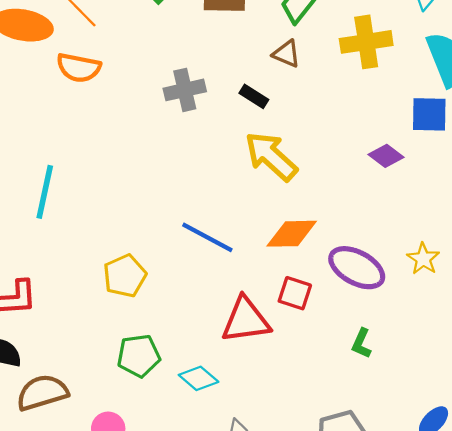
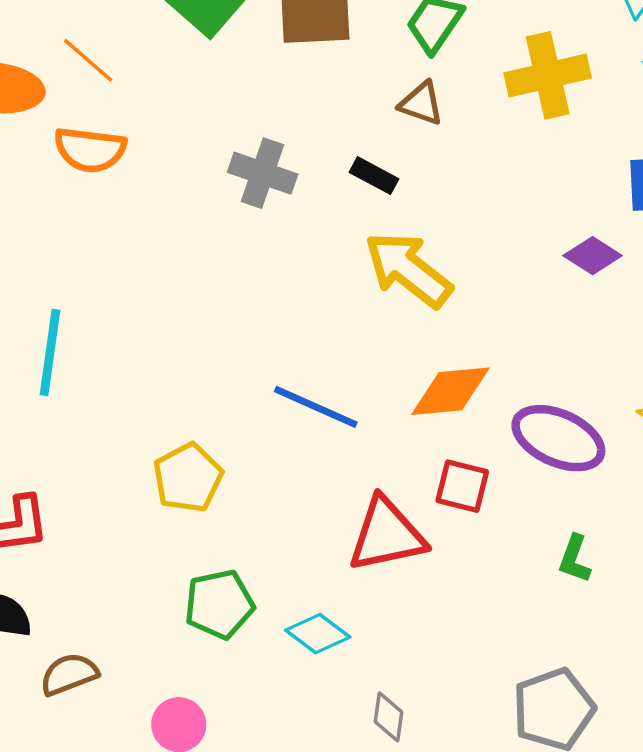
gray cross: (185, 90) -> (263, 173), turned 36
brown semicircle: (42, 393) -> (69, 674), size x0.7

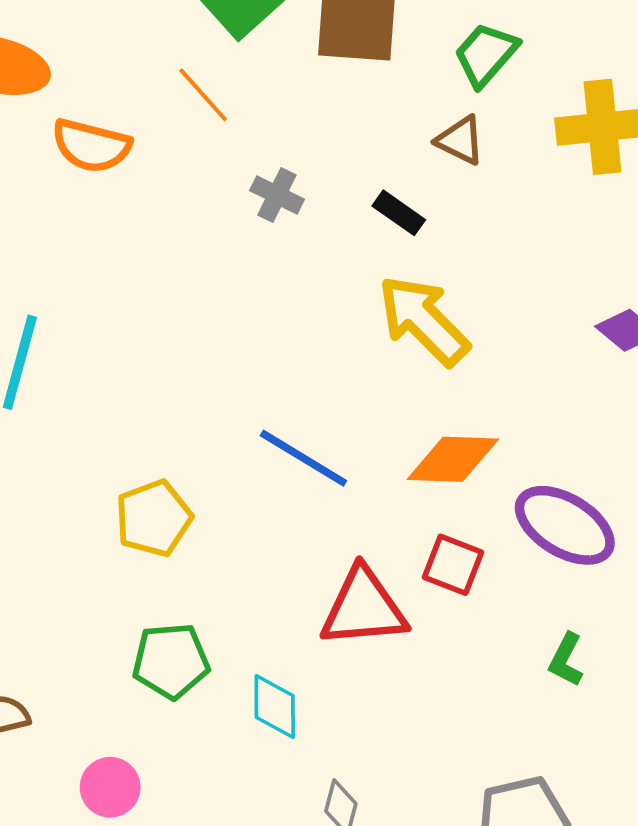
orange line: (88, 60) -> (203, 95), moved
gray cross: (263, 173) -> (277, 195), size x0.7
cyan diamond: (318, 634) -> (275, 707), turned 46

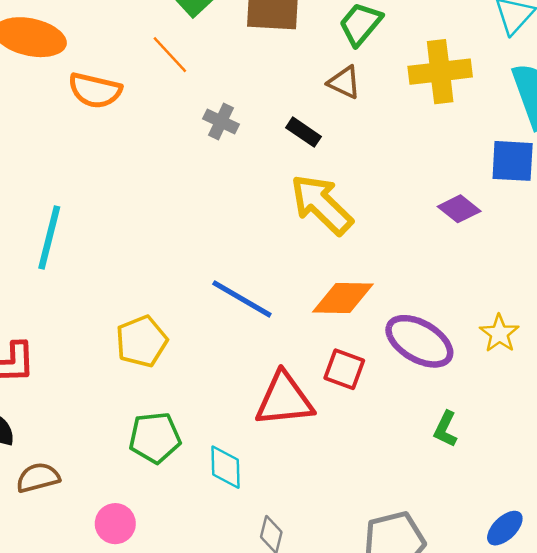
green L-shape: (566, 660) -> (445, 429), moved

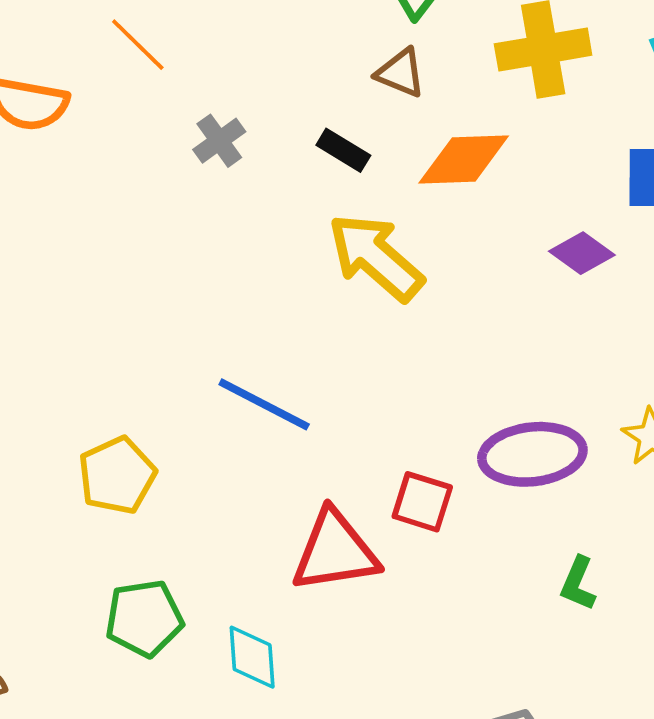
gray cross: (221, 121) -> (219, 141), turned 32
orange diamond: (343, 298) -> (464, 159), moved
purple ellipse: (419, 341) -> (532, 454), turned -34

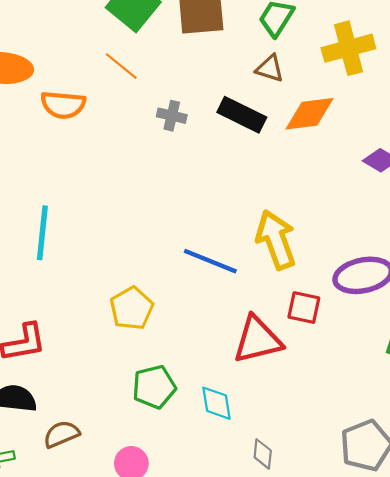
gray cross: (219, 141) -> (172, 116), turned -36
black rectangle: (343, 150) -> (242, 115), size x1.6
yellow arrow: (376, 257) -> (276, 240), moved, turned 34

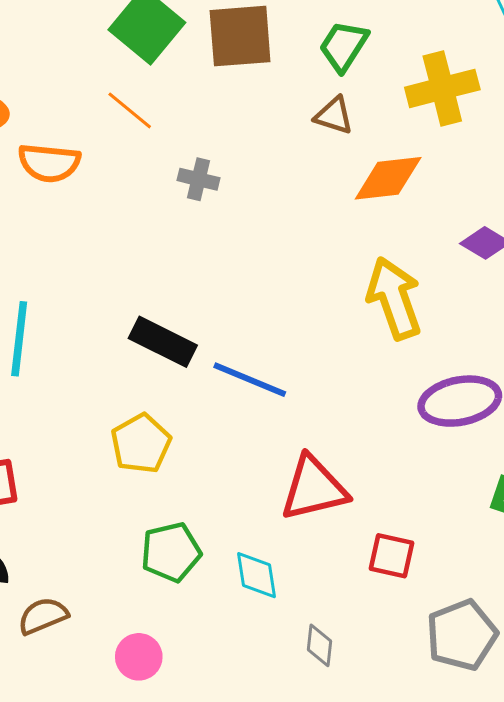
black rectangle: (242, 115) -> (163, 342), moved
yellow arrow: (276, 240) -> (394, 298), moved
red square: (304, 308) -> (392, 556), moved

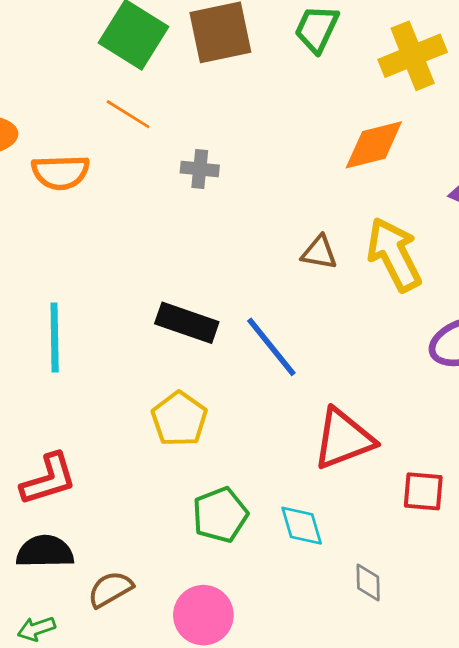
brown triangle: (334, 115) -> (319, 253), moved
blue line: (250, 380) -> (271, 347), turned 36
pink circle: (139, 657) -> (203, 615), size x1.4

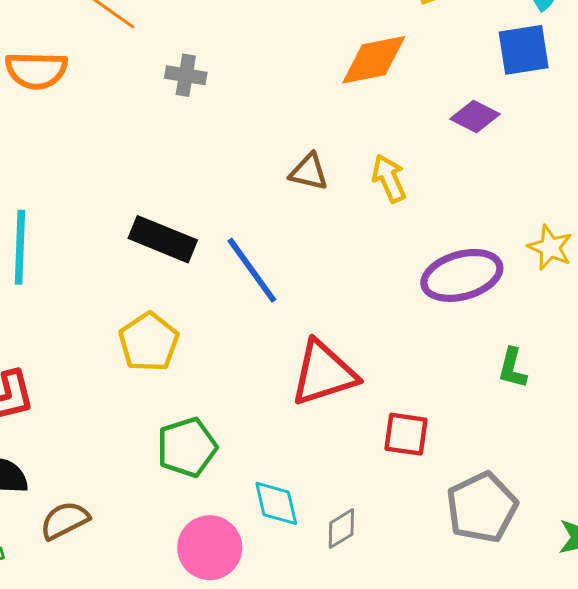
yellow arrow: (394, 254) -> (389, 178), size x0.6
cyan diamond: (302, 526) -> (276, 503), moved
gray diamond: (368, 582) -> (341, 529), turned 57
pink circle: (203, 615) -> (210, 548), moved

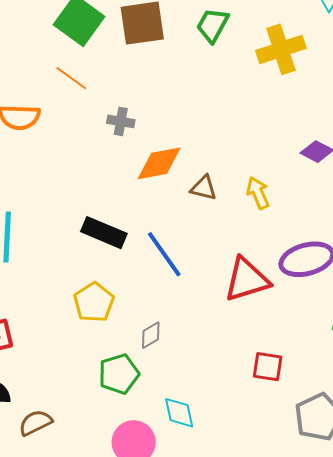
orange diamond: (374, 60) -> (159, 163), moved
red triangle: (324, 373) -> (247, 280), moved
gray diamond: (341, 529) -> (151, 335), moved

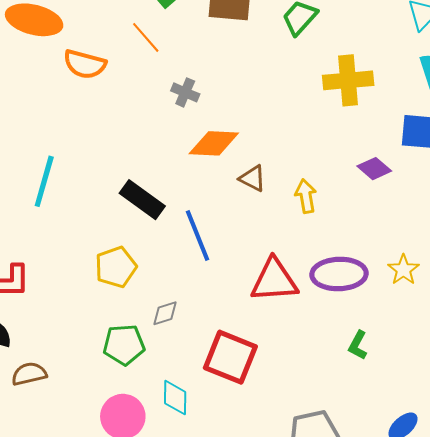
yellow cross: (281, 49) -> (348, 80), moved
red square: (268, 367) -> (230, 357), moved, size x1.6

